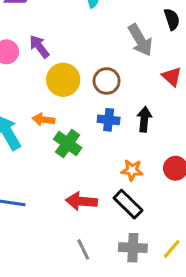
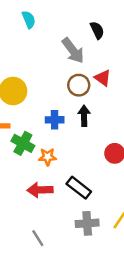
brown circle: (107, 81) -> (79, 85), moved
orange star: (132, 170) -> (47, 157), moved
gray line: (83, 249) -> (38, 238), moved

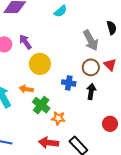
cyan semicircle: (29, 20) -> (61, 11), turned 64
blue cross: (55, 120) -> (69, 83), moved

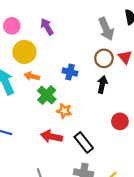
purple arrow: (25, 42) -> (47, 27), moved
yellow circle: (40, 64) -> (24, 52), moved
blue cross: (69, 83) -> (70, 72), moved

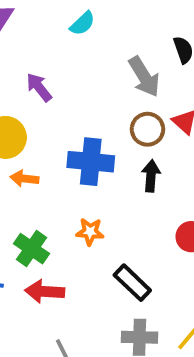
blue cross: (70, 72) -> (91, 162), size x1.6
green cross: (47, 95) -> (31, 249), moved
red arrow: (51, 137) -> (45, 292), moved

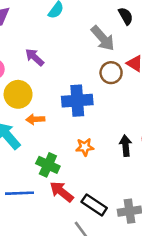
black arrow: (151, 176) -> (126, 146), moved
black rectangle: (132, 283) -> (94, 205), moved
red arrow: (45, 292) -> (62, 192), turned 45

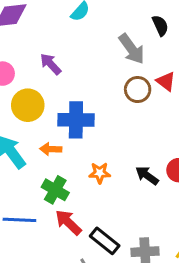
blue cross: (77, 101) -> (76, 120), moved
orange arrow: (35, 119) -> (51, 149), moved
black arrow: (126, 146) -> (147, 175), turned -54

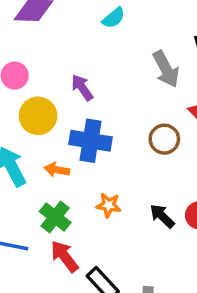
purple arrow: (51, 64) -> (82, 87), moved
brown circle: (138, 90) -> (164, 139), moved

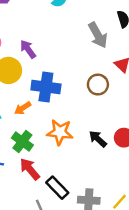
purple arrow: (82, 87) -> (28, 49), moved
orange arrow: (57, 170) -> (23, 108), turned -42
orange star: (109, 205) -> (60, 132), size x1.5

